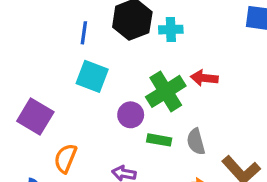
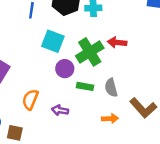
cyan square: (92, 76) -> (53, 41), moved
orange semicircle: (65, 158) -> (30, 100), moved

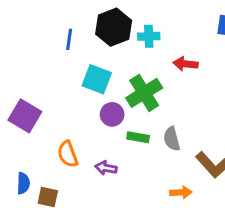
red arrow: (117, 42) -> (186, 64), moved
orange semicircle: (30, 100) -> (68, 154), turned -42
orange arrow: (110, 119) -> (181, 192), moved

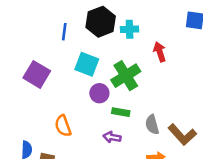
red arrow: (186, 64) -> (160, 52), turned 66
purple square: (25, 116) -> (37, 74), moved
gray semicircle: (172, 139) -> (152, 125), moved
purple arrow: (106, 168) -> (112, 137), moved

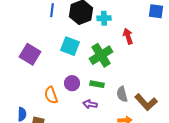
blue line: (64, 32) -> (52, 10), moved
purple circle: (99, 93) -> (72, 83), moved

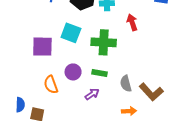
purple square: (30, 54) -> (42, 47), moved, turned -30
green cross: (101, 55) -> (104, 42), turned 35
purple arrow: (90, 104) -> (92, 94), turned 136

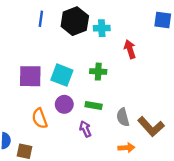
cyan square: (71, 33) -> (62, 75), moved
green cross: (104, 42) -> (98, 72), size x0.6
purple arrow: (92, 94) -> (85, 129), turned -80

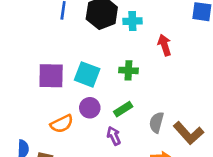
green rectangle: (94, 106) -> (123, 109), turned -42
gray semicircle: (123, 117) -> (156, 122), turned 30
orange semicircle: (40, 118) -> (62, 124), turned -96

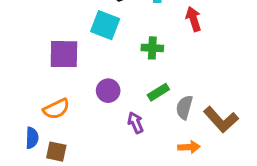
cyan square: (87, 74) -> (105, 25), moved
green rectangle: (123, 109) -> (158, 92), moved
orange semicircle: (62, 124) -> (56, 109), moved

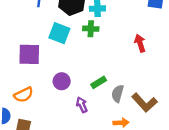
red arrow: (193, 19) -> (140, 43), moved
green cross: (152, 48) -> (91, 29), moved

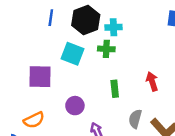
red arrow: (140, 43) -> (152, 81), moved
green rectangle: (99, 82) -> (115, 89), moved, turned -64

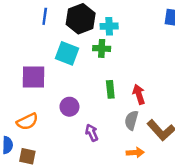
red arrow: (152, 81) -> (139, 94), moved

